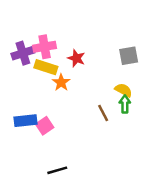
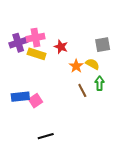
orange star: (61, 82) -> (76, 66), moved
yellow semicircle: (124, 90) -> (92, 64), moved

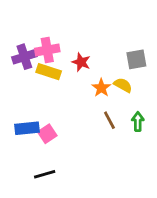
green arrow: (100, 83) -> (138, 122), moved
black line: (46, 136) -> (45, 174), moved

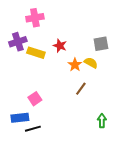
pink cross: (47, 50) -> (35, 18), moved
brown line: (109, 120) -> (81, 89), turned 64
green arrow: (138, 122) -> (102, 121), moved
blue rectangle: (27, 128) -> (20, 118), moved

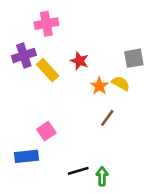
yellow rectangle: (36, 53) -> (48, 70), turned 30
green arrow: (102, 121) -> (102, 176), moved
black line: (33, 129) -> (78, 171), moved

